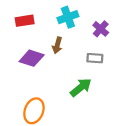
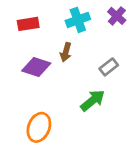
purple cross: (101, 29) -> (117, 16), moved
gray rectangle: (95, 58) -> (109, 67), turned -42

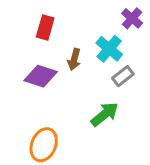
cyan cross: (78, 20) -> (109, 49), moved, turned -30
red rectangle: (28, 24) -> (45, 27), moved, turned -65

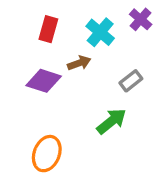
cyan cross: (109, 49) -> (100, 32), moved
brown arrow: (74, 59) -> (79, 63), turned -125

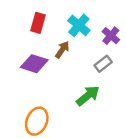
purple cross: (141, 19) -> (111, 36), moved
brown arrow: (79, 63) -> (62, 50), turned -36

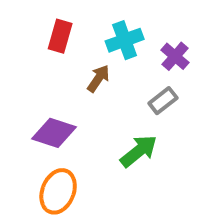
cyan cross: (79, 25) -> (125, 40), turned 30
purple diamond: (34, 64) -> (54, 133), moved

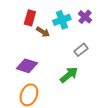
purple cross: (175, 56) -> (85, 17), moved
brown arrow: (98, 78) -> (43, 32), moved, turned 88

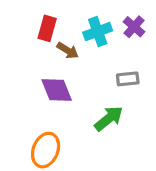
gray rectangle: (81, 50) -> (128, 79), turned 32
purple diamond: (27, 66) -> (57, 90), moved, turned 50

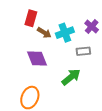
purple cross: (134, 27) -> (92, 27), moved
cyan cross: (98, 32) -> (65, 33), moved

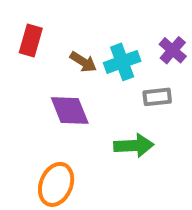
red rectangle: (31, 18) -> (31, 41), moved
green arrow: (71, 77) -> (134, 146), turned 36

